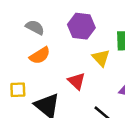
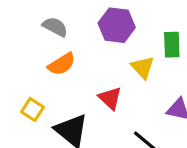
yellow square: (18, 90) -> (32, 109), turned 35

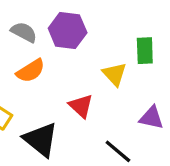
purple hexagon: (117, 25) -> (68, 30), moved

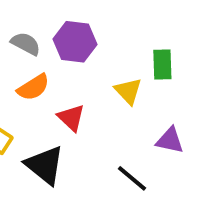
red triangle: (81, 106) -> (71, 118), moved

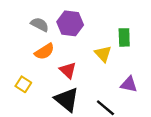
black triangle: (45, 165) -> (67, 100), moved

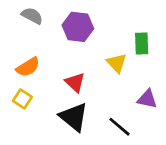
gray semicircle: (40, 25) -> (32, 16), moved
orange semicircle: (44, 51) -> (28, 67), moved

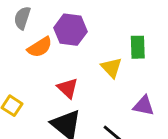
gray semicircle: (32, 16) -> (22, 18), turned -100
orange semicircle: (28, 67) -> (40, 47), moved

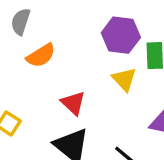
purple hexagon: (71, 30) -> (121, 35), moved

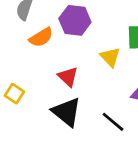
purple hexagon: (121, 35) -> (75, 20), moved

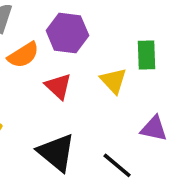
red triangle: (68, 77) -> (58, 86), moved

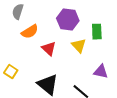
purple hexagon: (67, 33) -> (68, 20), moved

